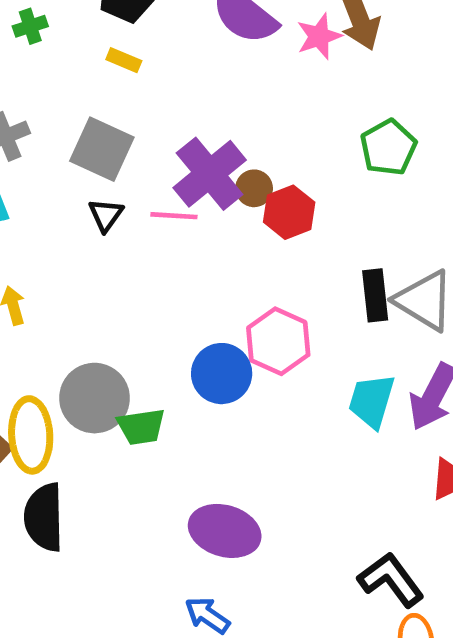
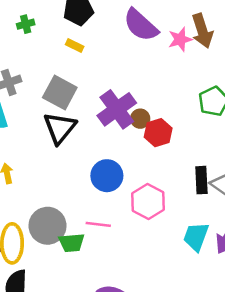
black triangle: (106, 215) -> (60, 128), size x1.8
pink line: (174, 216) -> (98, 224), moved
blue circle: (222, 374) -> (107, 176), moved

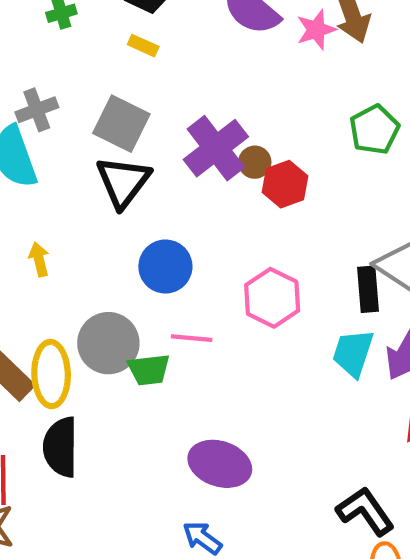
blue circle: (107, 176) -> (165, 267), moved
black rectangle: (201, 180) -> (368, 289), moved

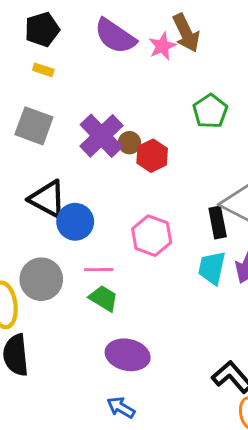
black triangle: (123, 182) -> (48, 199), moved, turned -33
green trapezoid: (149, 370) -> (104, 298), moved, turned -136

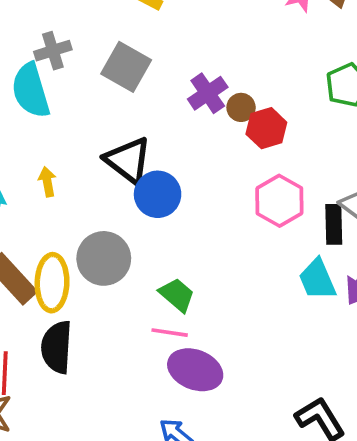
purple cross: (101, 136) -> (208, 93), size x0.7
pink hexagon: (152, 236) -> (279, 201), moved
cyan trapezoid: (212, 268) -> (317, 279), turned -45
pink line: (99, 270) -> (170, 333), moved

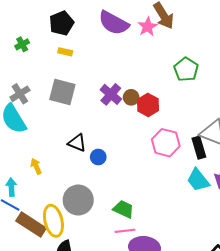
black triangle: (128, 160) -> (77, 143), size x0.7
blue circle: (158, 194) -> (98, 157), size x0.6

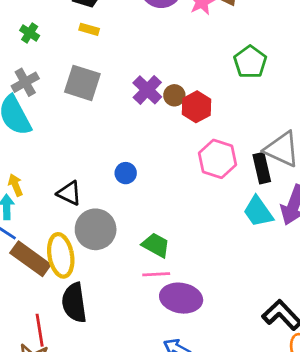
green cross: (22, 44) -> (30, 33), moved, turned -32
black triangle: (77, 143) -> (69, 193), moved
yellow arrow: (36, 166) -> (15, 185), moved

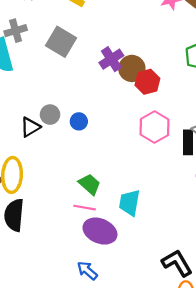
brown circle: (174, 95) -> (132, 68), size x1.5
black triangle: (69, 193) -> (30, 127), turned 50
cyan trapezoid: (258, 212) -> (130, 203), moved, turned 32
gray circle: (96, 229) -> (50, 115), moved, size x0.6

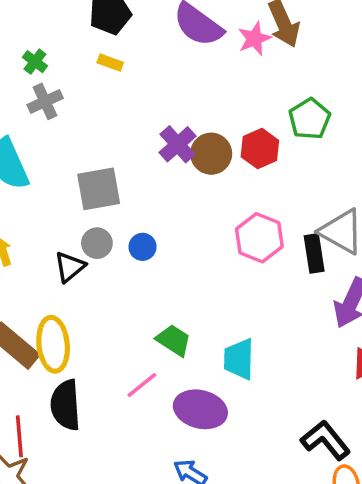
gray cross: (16, 31) -> (45, 101), moved
gray square: (61, 42) -> (99, 189), moved, turned -32
red hexagon: (147, 82) -> (260, 149), moved
pink line: (85, 208) -> (142, 385), moved, turned -40

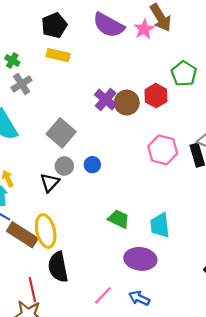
yellow rectangle: (110, 63) -> (58, 55), size x1.5
gray square: (99, 189) -> (61, 133), turned -32
pink line: (142, 385) -> (103, 295), moved

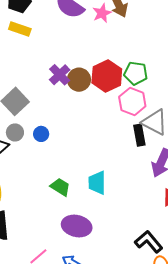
green pentagon: (184, 74) -> (136, 73), moved, turned -30
red hexagon: (156, 96) -> (107, 76), size x1.4
pink hexagon: (163, 150) -> (132, 101), moved
cyan trapezoid: (160, 225) -> (97, 183), moved

